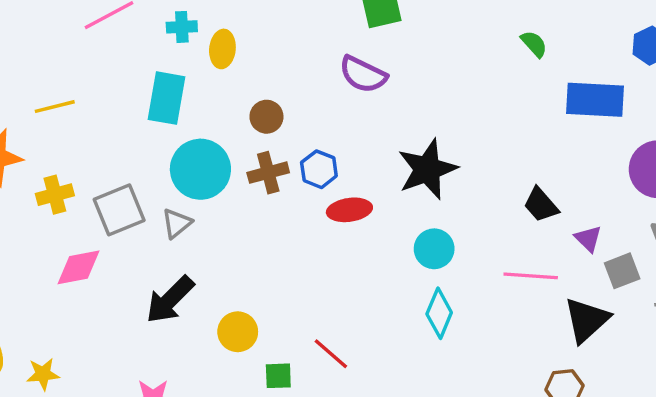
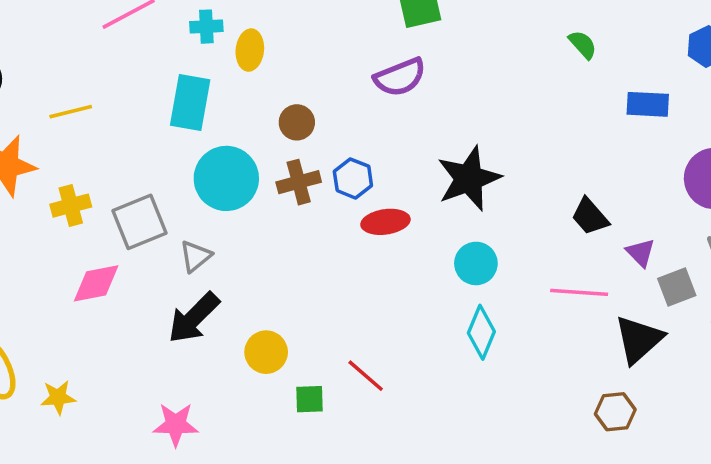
purple semicircle: (363, 74) -> (400, 77), turned -48
blue rectangle: (595, 100) -> (648, 104), size x0.7
gray triangle: (177, 223) -> (196, 256), moved

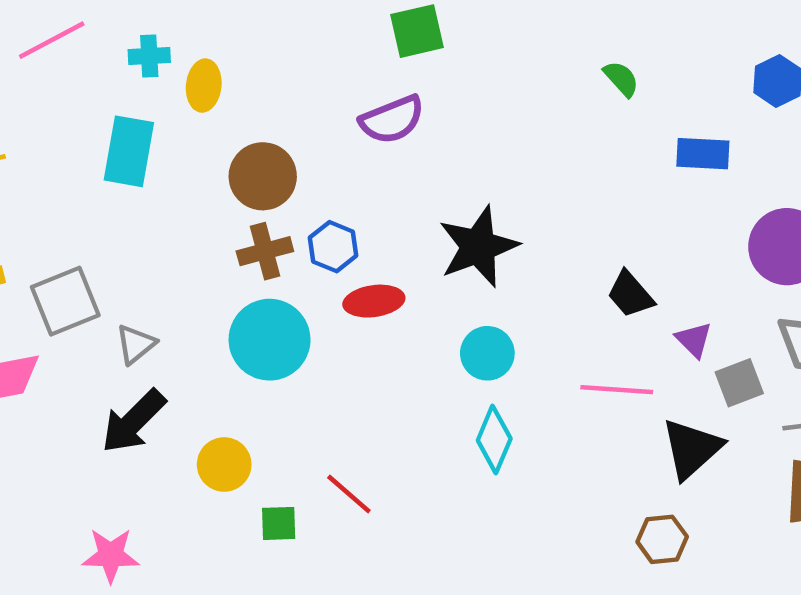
brown circle: (297, 122) -> (263, 176), size x1.5
cyan circle: (226, 178) -> (270, 340), moved

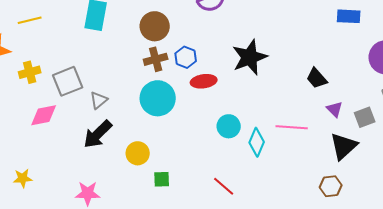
purple triangle: (694, 340) -> (335, 109), moved
cyan circle: (487, 353) -> (229, 126), moved
pink line: (617, 390) -> (292, 127), moved
red line: (349, 494) -> (224, 186), moved

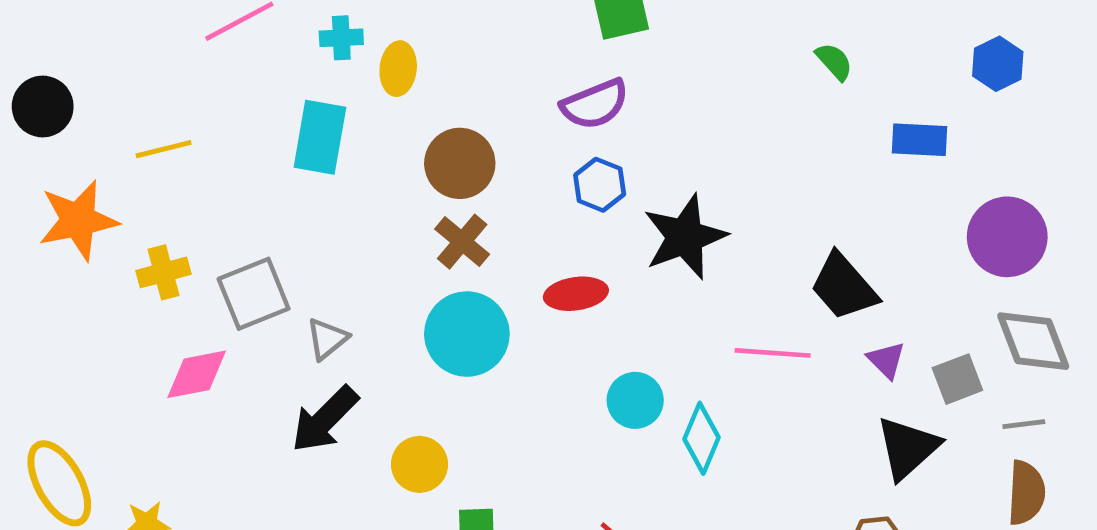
blue hexagon: (186, 57) -> (600, 185), moved
brown cross: (156, 59) -> (462, 242), turned -35
black trapezoid: (317, 78) -> (844, 287), size x1.4
pink line: (292, 127) -> (773, 353), moved

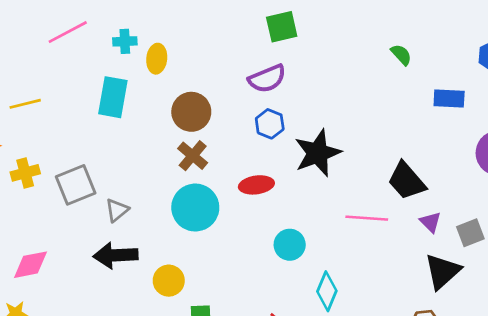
pink diamond: (197, 374) -> (30, 265), moved
black arrow: (325, 419) -> (116, 255), turned 42
cyan diamond: (702, 438) -> (327, 291), moved

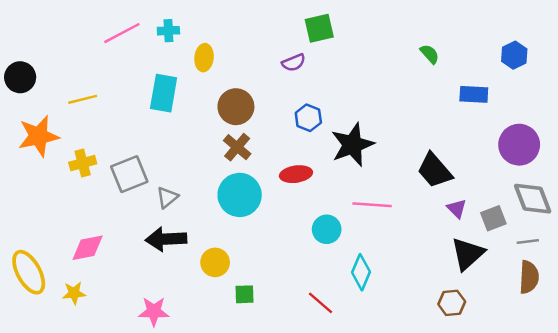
cyan cross: (125, 41) -> (168, 31), moved
purple semicircle: (267, 79) -> (294, 63), moved, size x0.7
pink line: (367, 218) -> (372, 205), moved

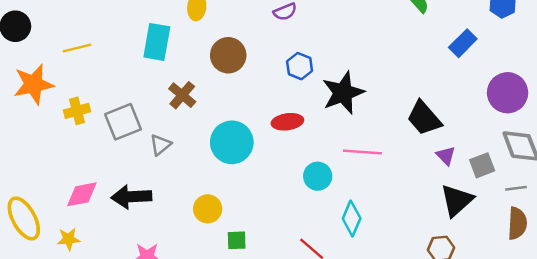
blue rectangle: (474, 94) -> (463, 43), turned -48
brown cross: (237, 147) -> (182, 95), moved
black arrow: (166, 239) -> (131, 197), moved

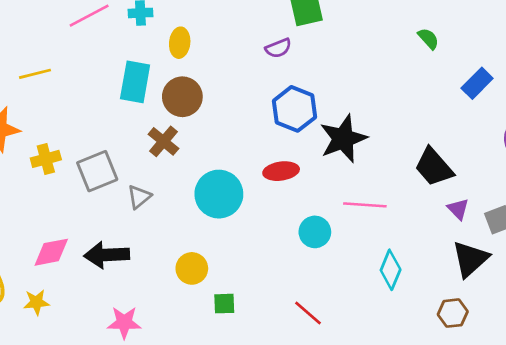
yellow line: (77, 48) -> (35, 74), moved
brown circle: (228, 55) -> (182, 97), moved
blue hexagon: (300, 66) -> (295, 109), size x1.5
cyan diamond: (352, 219) -> (391, 270), moved

